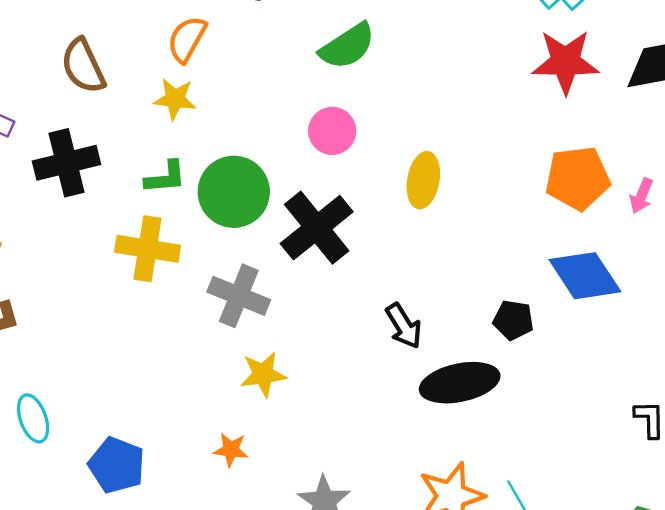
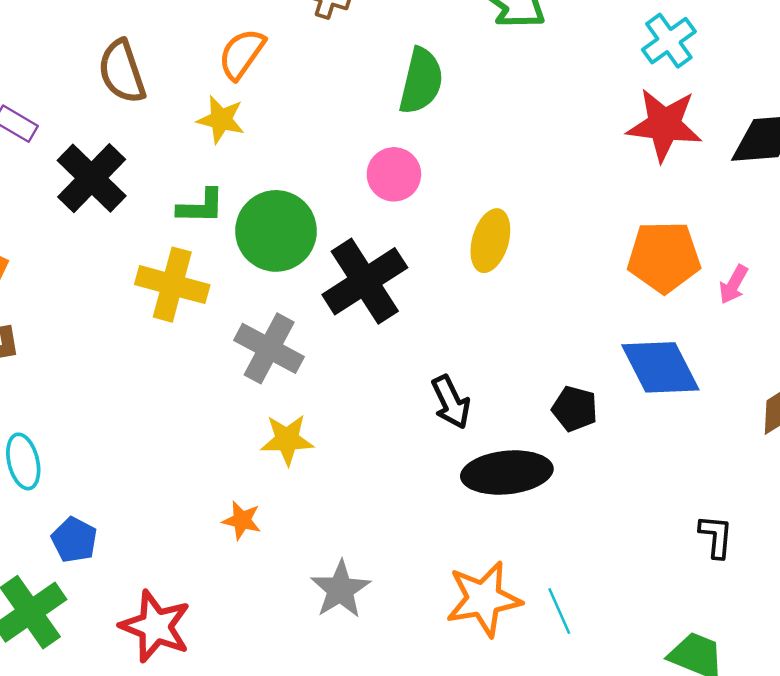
green semicircle: (347, 46) -> (421, 81), turned -50
black cross: (66, 163) -> (92, 178), turned -38
blue pentagon: (117, 465) -> (74, 540), moved, size x0.7

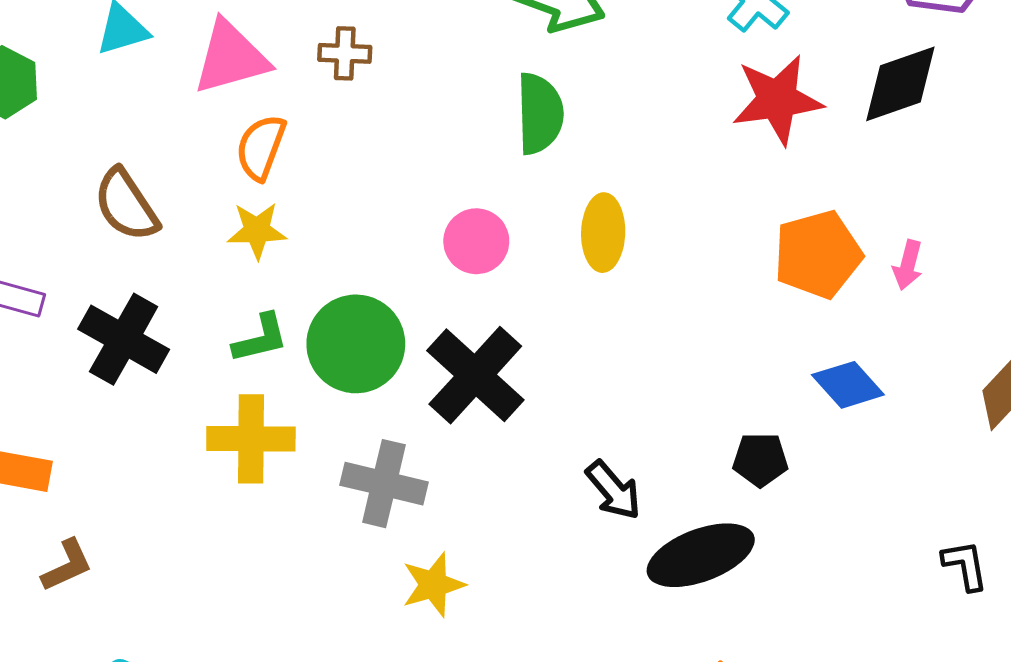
green semicircle: (421, 81) -> (540, 114), moved
yellow ellipse: (490, 241) -> (603, 233), moved
blue diamond: (660, 367) -> (848, 385), size x0.7

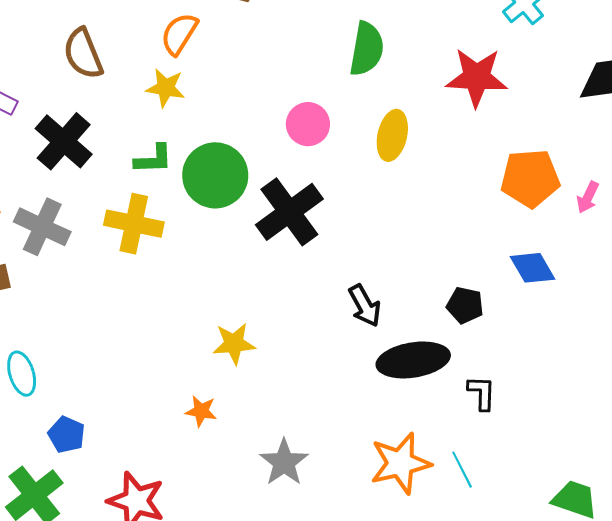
red star: (777, 100) -> (477, 77), moved
gray cross: (384, 484) -> (42, 227), moved
black L-shape: (965, 565) -> (482, 393), moved

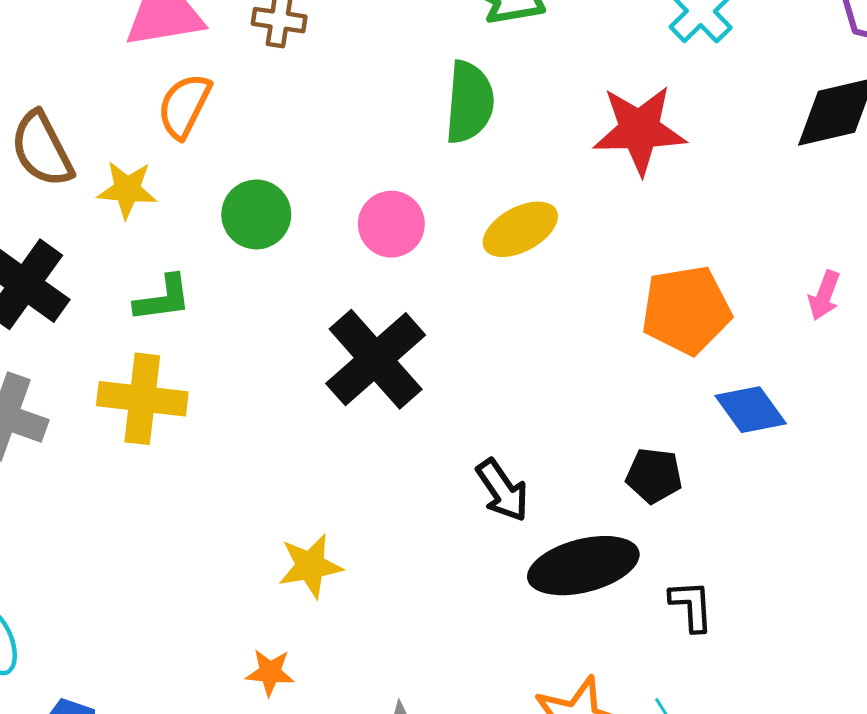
yellow star: (166, 88) -> (127, 190), moved
yellow ellipse: (392, 135) -> (520, 229), turned 54
green circle: (215, 175) -> (256, 214), moved, size x0.7
orange pentagon: (530, 178) -> (686, 310), moved

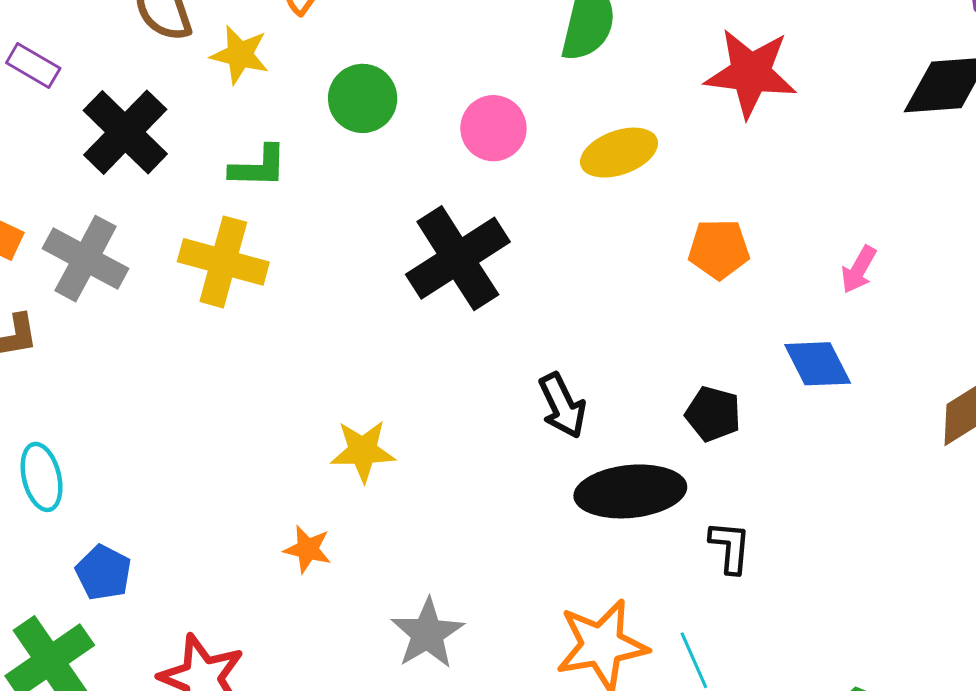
pink arrow: (824, 295) -> (859, 270), moved
orange pentagon: (686, 310) -> (719, 249), moved, size x0.7

